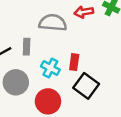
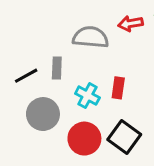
black square: (86, 86) -> (124, 137), moved

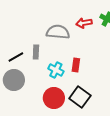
gray circle: (43, 114) -> (14, 80), moved

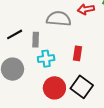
black line: (16, 57) -> (15, 34), moved
cyan cross: (56, 70) -> (46, 59), moved, turned -35

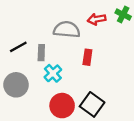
red rectangle: (78, 53) -> (87, 57), moved
cyan cross: (46, 59) -> (53, 73), turned -35

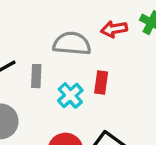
cyan cross: (53, 73) -> (70, 95), moved

